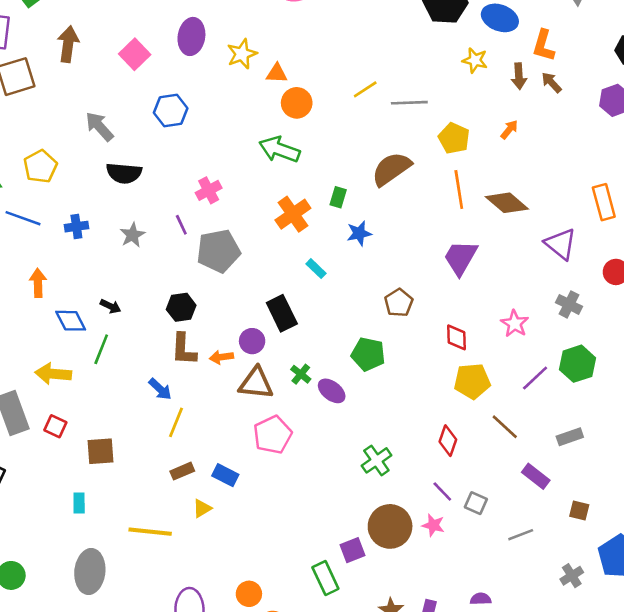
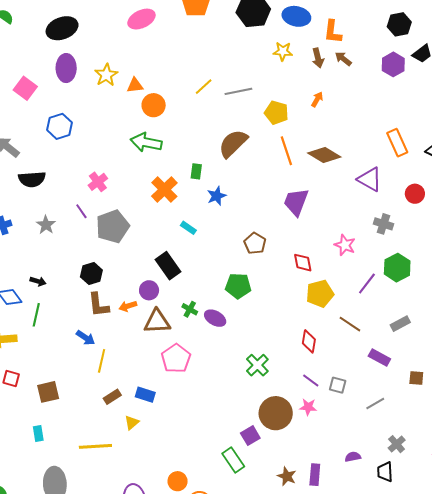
gray cross: (572, 576) -> (397, 444), moved

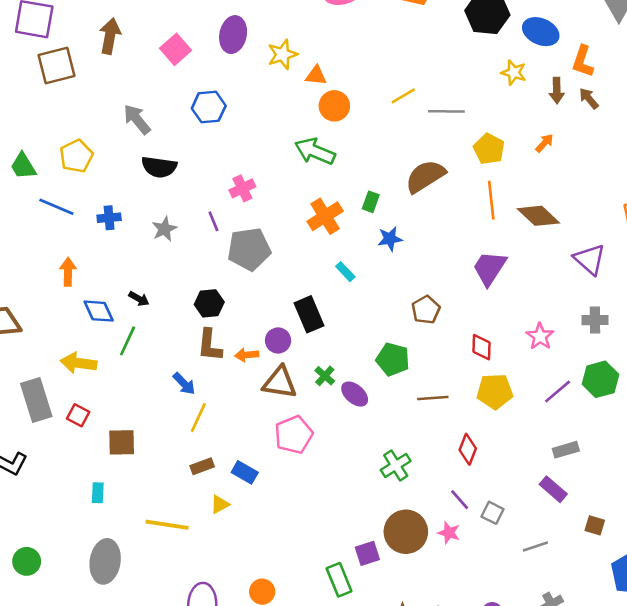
gray cross: (383, 224) -> (595, 320), turned -30
brown line: (350, 324) -> (433, 398), moved, turned -50
gray rectangle: (400, 324) -> (566, 450), moved

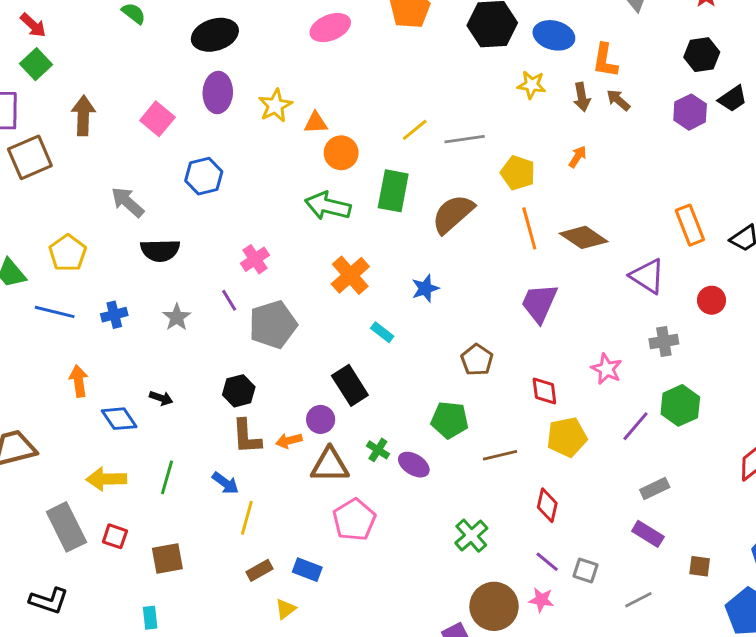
green rectangle: (371, 202) -> (393, 191), moved, size x1.8
green line: (128, 341) -> (167, 477), moved

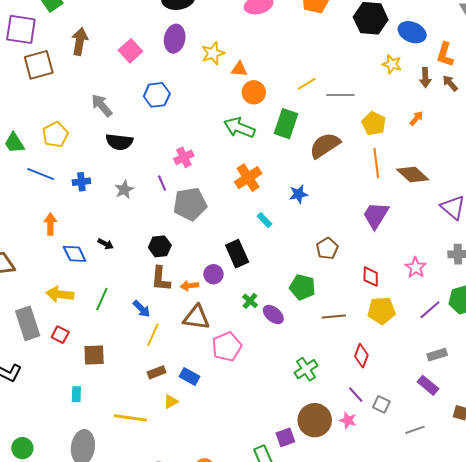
brown triangle: (330, 465) -> (196, 317), moved

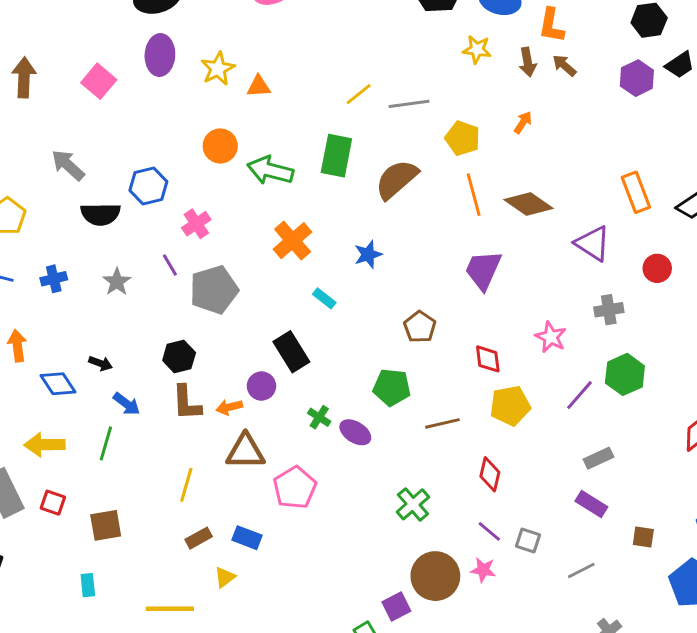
orange circle: (254, 92) -> (220, 146), moved
blue hexagon: (157, 95) -> (148, 186), moved
blue arrow: (142, 309) -> (127, 404), moved

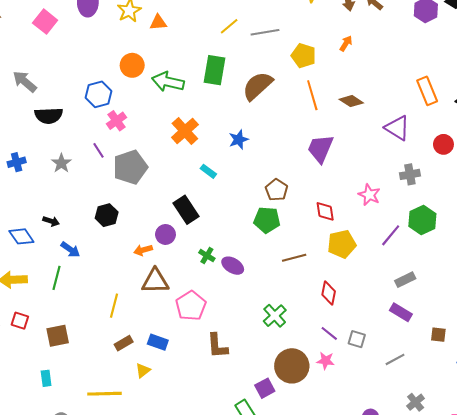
blue hexagon: (148, 186) -> (99, 94), moved
brown diamond: (528, 204) -> (351, 101), size x0.7
green pentagon: (392, 387) -> (267, 220), moved
brown L-shape: (187, 403) -> (217, 346), moved

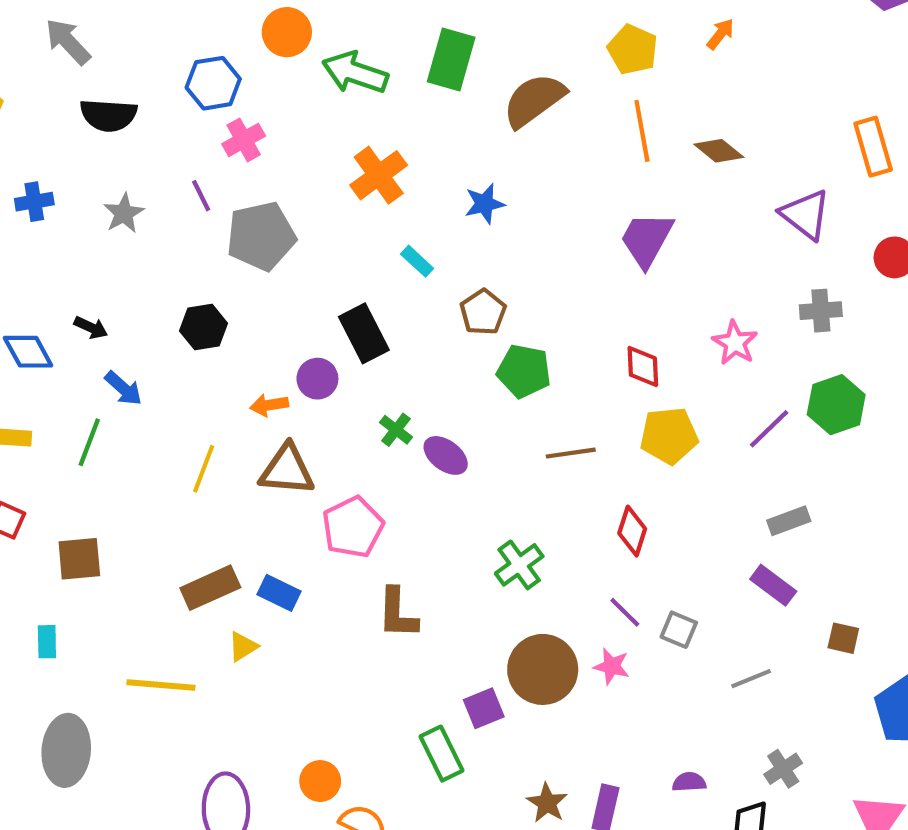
brown pentagon: (277, 190) -> (483, 312), moved
yellow line: (114, 306) -> (204, 469), moved
brown rectangle: (124, 343) -> (210, 588), size x1.5

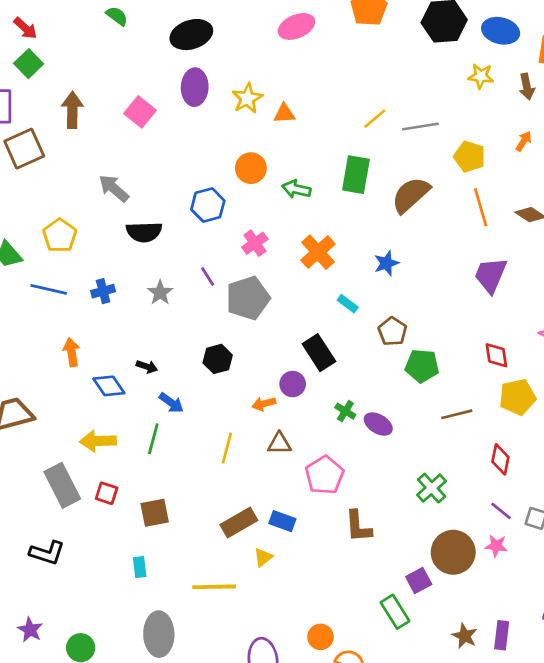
green arrow: (355, 73) -> (296, 189), size x0.7
pink cross: (244, 140) -> (255, 243), moved
brown triangle: (287, 470) -> (279, 443), size x0.7

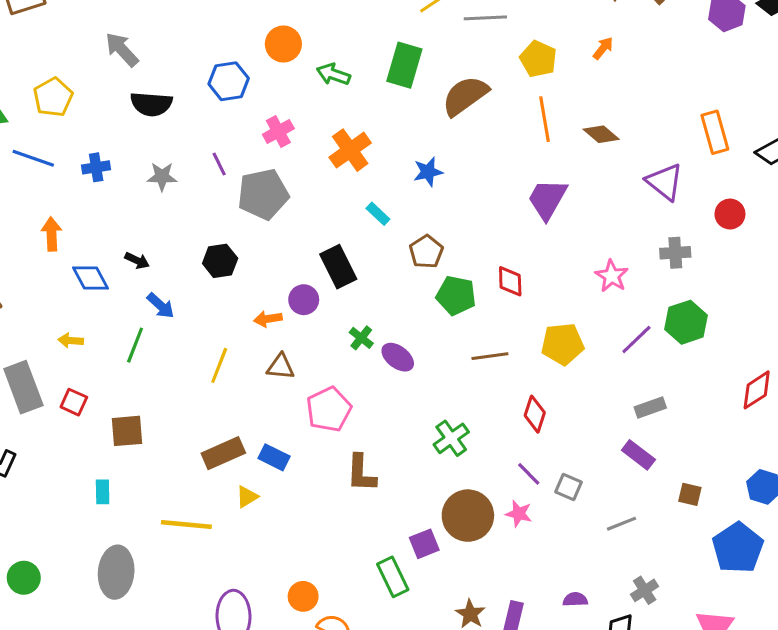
gray star: (160, 293) -> (162, 177), turned 30
red diamond: (496, 355) -> (510, 281), moved
yellow arrow: (98, 441) -> (71, 341), size x0.6

